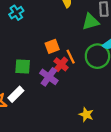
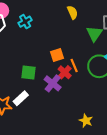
green triangle: (91, 22) -> (94, 34), turned -42

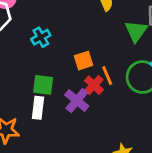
cyan cross: (25, 22) -> (41, 37), moved
white rectangle: (21, 98) -> (38, 108), moved, turned -42

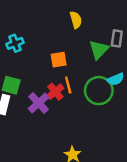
orange square: (84, 61) -> (59, 60), moved

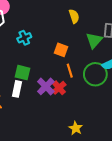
orange square: (59, 60) -> (61, 50), turned 32
red cross: (55, 92) -> (59, 88), moved

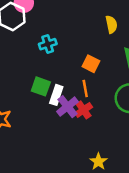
orange line: (70, 71) -> (85, 88), moved
white rectangle: (17, 89) -> (56, 95), moved

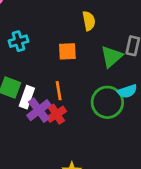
orange square: (91, 64) -> (67, 51), moved, turned -30

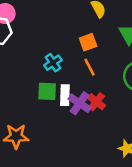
cyan cross: (18, 41) -> (53, 63), moved
orange line: (59, 91) -> (90, 67), moved

